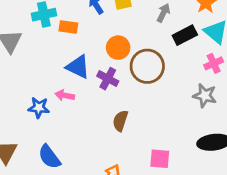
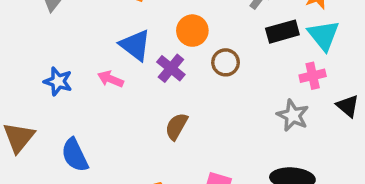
brown circle: (147, 66) -> (226, 62), size x0.6
blue star: (39, 108) -> (58, 81), moved

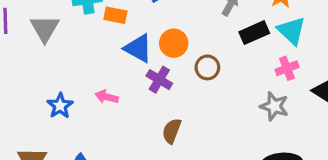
blue triangle: (135, 45) -> (138, 48), moved
blue star: (58, 81) -> (60, 106), turned 30

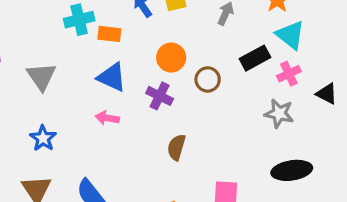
gray triangle: (45, 29) -> (41, 77), moved
black rectangle: (254, 33) -> (255, 58), moved
blue triangle: (138, 48) -> (112, 77), moved
blue star: (60, 106) -> (43, 138), moved

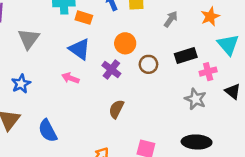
cyan triangle: (290, 35) -> (228, 45), moved

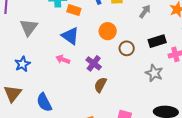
purple cross: (111, 69) -> (94, 63), moved
gray star: (195, 99) -> (154, 73), moved

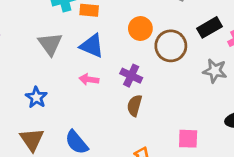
gray triangle: (29, 27) -> (50, 44), moved
brown circle: (127, 48) -> (171, 46), size x1.5
brown semicircle: (100, 85) -> (134, 106), moved

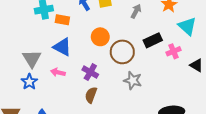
gray triangle: (50, 44) -> (32, 59), moved
gray star: (215, 71) -> (133, 80), moved
blue star: (36, 97) -> (29, 82), moved

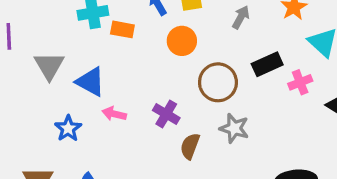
orange circle: (100, 37) -> (182, 41), moved
blue triangle: (62, 47) -> (90, 82), moved
gray triangle: (32, 59) -> (49, 66), moved
brown semicircle: (91, 95) -> (190, 146), moved

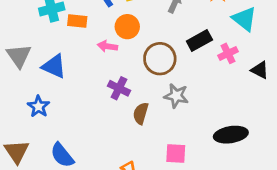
pink arrow: (114, 114) -> (107, 46), moved

